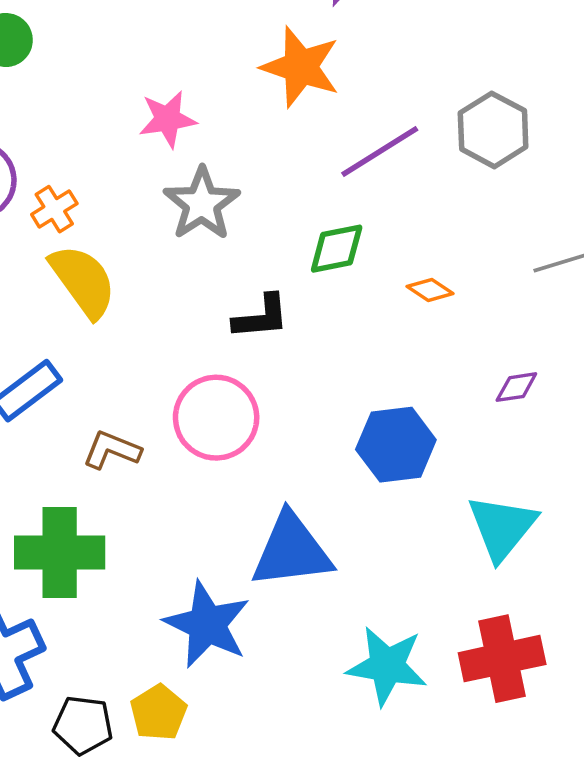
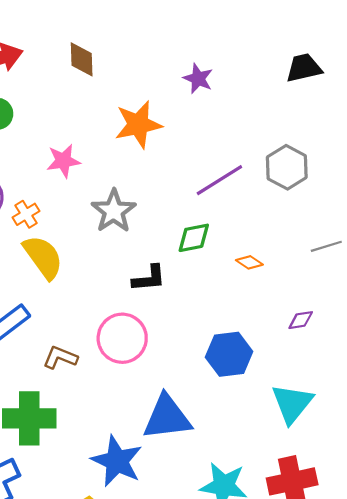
orange star: (301, 67) -> (138, 124), moved, turned -30
pink star: (168, 119) -> (63, 161), moved

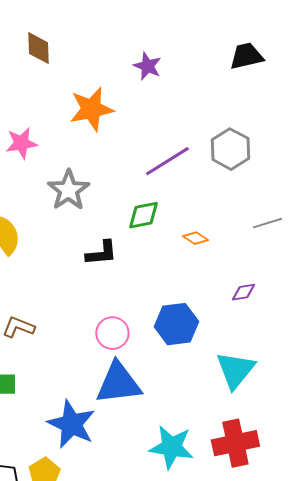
pink circle: (122, 338) -> (112, 333), moved, size x0.7

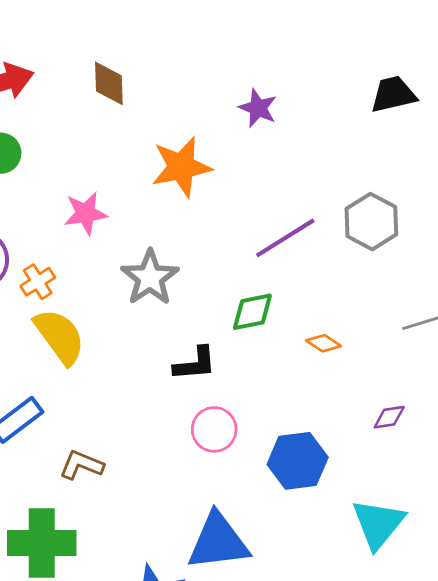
pink circle: (112, 333) -> (214, 429), moved

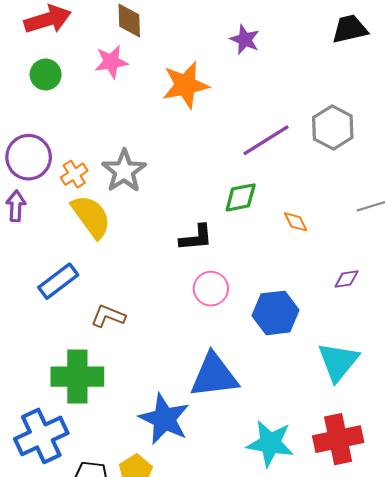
pink star: (86, 213) -> (111, 62), moved
gray star: (150, 278) -> (124, 171), moved
orange diamond: (324, 343) -> (296, 222), turned 30

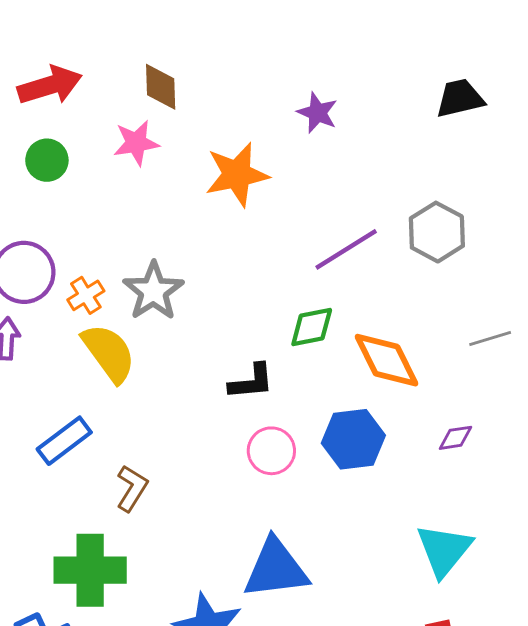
orange diamond: (296, 222) -> (386, 360), size x2.0
blue hexagon: (276, 313) -> (353, 439), moved
brown L-shape: (108, 316) -> (132, 488), turned 100

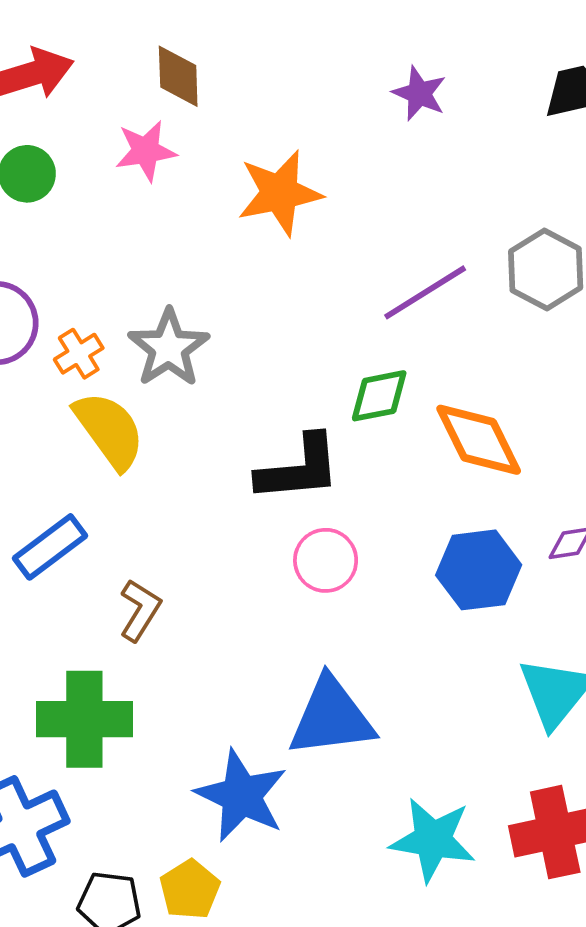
purple star: (317, 113) -> (419, 93), moved
black L-shape: (251, 382) -> (299, 469), size x1.4
blue hexagon: (353, 439) -> (479, 570), moved

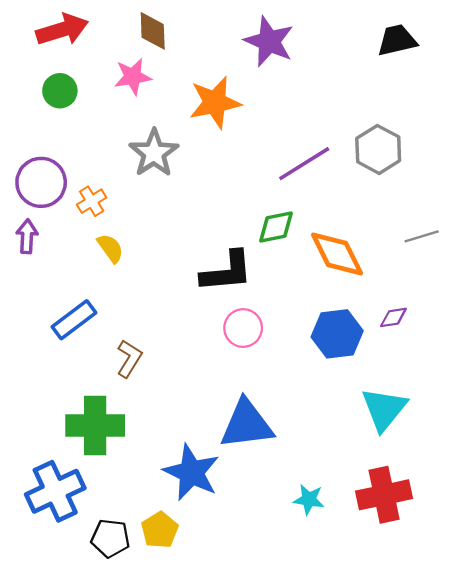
purple star: (419, 93) -> (269, 41), moved, size x1.5
gray star: (169, 348) -> (154, 153), moved
yellow semicircle: (109, 430) -> (110, 248), size x0.6
cyan star: (433, 840) -> (309, 499), size x0.6

